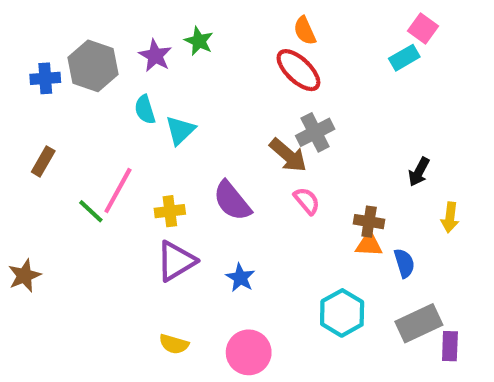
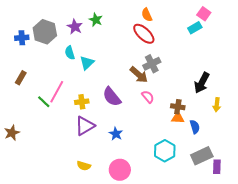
black arrow: (419, 172) -> (202, 83), size x1.5

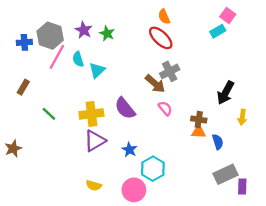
green star: (96, 20) -> (107, 33), moved
pink line: (57, 92) -> (57, 57), moved
yellow cross: (82, 102) -> (91, 114), size x1.5
cyan hexagon: (165, 151) -> (153, 169), moved

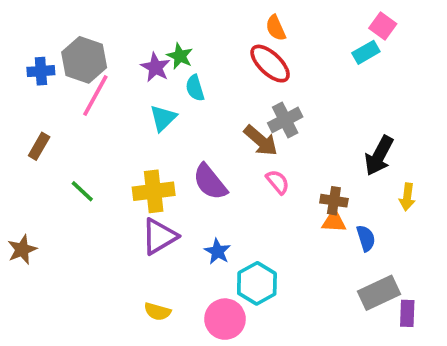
purple star: (84, 30) -> (155, 67), moved
cyan semicircle: (78, 59) -> (195, 88), moved

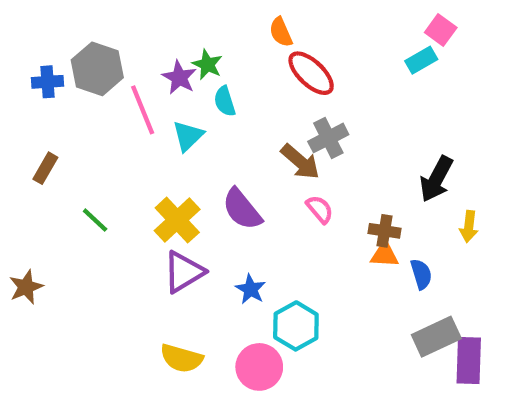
orange semicircle: (276, 28) -> (281, 32), moved
pink line: (95, 96) -> (143, 110), moved, turned -51
yellow cross: (154, 191) -> (177, 220), turned -36
yellow semicircle: (157, 312) -> (181, 358), size x1.4
purple rectangle: (407, 313) -> (469, 360), size x1.5

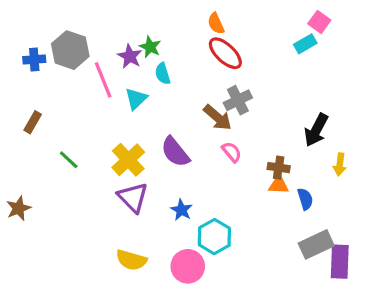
orange semicircle: (281, 32) -> (216, 23), moved
purple triangle: (184, 272) -> (133, 197), turned -44

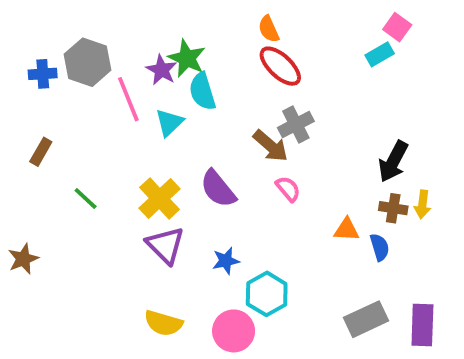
green star: (150, 47) -> (187, 58), size x1.4
cyan semicircle: (163, 74) -> (202, 91), size x1.4
brown cross: (279, 168) -> (393, 208), moved
blue star: (181, 210) -> (226, 261), turned 30
gray rectangle: (316, 244) -> (366, 319), moved

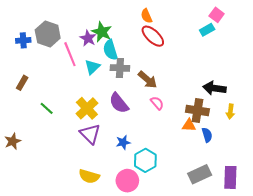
gray cross: (296, 124) -> (120, 68), moved, turned 30
black arrow: (393, 161) -> (214, 88), turned 70
brown cross: (393, 208) -> (197, 110), moved, size x1.5

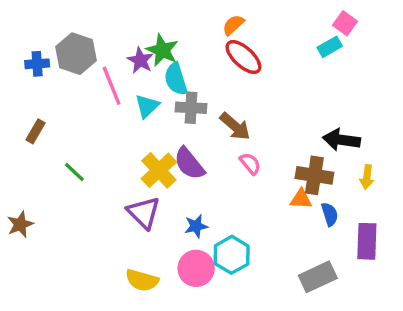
orange semicircle: (146, 16) -> (233, 25), turned 72
yellow cross: (87, 108) -> (159, 170), moved
purple rectangle: (230, 177) -> (367, 241), moved
pink circle: (127, 181) -> (196, 268), moved

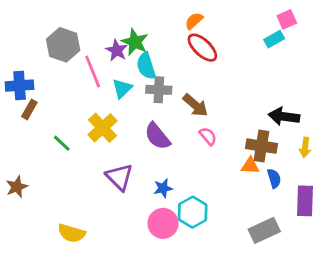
pink square: (345, 23) -> (287, 19), turned 30
blue cross: (37, 64) -> (20, 86), moved, size x1.4
yellow cross: (159, 170) -> (103, 128), moved
yellow semicircle: (142, 280) -> (72, 233), moved

